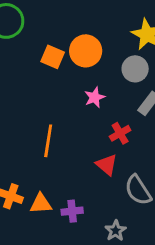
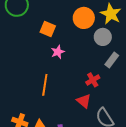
orange circle: (86, 51) -> (84, 18), moved
pink star: (95, 97) -> (58, 52), moved

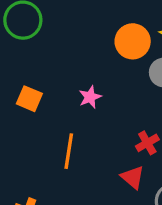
orange square: (48, 29) -> (29, 99), moved

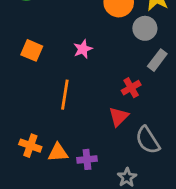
red triangle: (133, 177) -> (119, 117), turned 35

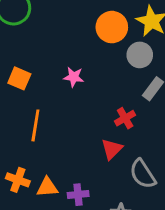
pink star: (83, 49) -> (74, 77), turned 30
orange line: (65, 95) -> (35, 125), moved

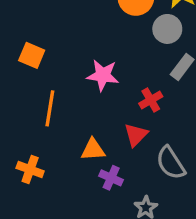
pink star: (74, 77) -> (103, 75), moved, size x1.4
orange triangle: (47, 187) -> (93, 150), moved
purple cross: (78, 195) -> (111, 178), moved, turned 30

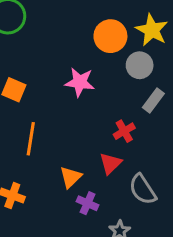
pink star: (103, 75) -> (80, 82), moved
orange triangle: (93, 150) -> (71, 177), turned -40

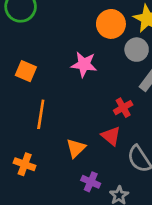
red triangle: (110, 163) -> (111, 136), turned -35
purple cross: (87, 203) -> (91, 182), moved

